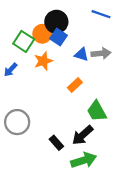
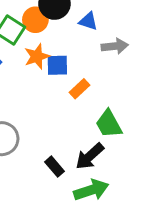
blue square: (59, 37) -> (57, 65), moved, turned -35
blue triangle: (81, 54) -> (88, 21), moved

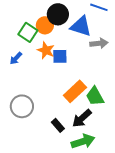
blue triangle: (88, 21) -> (81, 26), size x1.6
orange star: (37, 56) -> (46, 50), turned -30
orange rectangle: (79, 89) -> (75, 91), moved, size x1.6

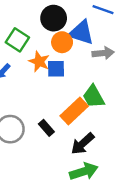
orange circle: (45, 25) -> (62, 42), moved
green trapezoid: (95, 96) -> (93, 97), moved
black rectangle: (58, 125) -> (46, 128), moved

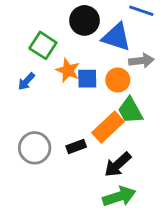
orange circle: (62, 42) -> (118, 80), moved
black rectangle: (46, 128) -> (76, 147), turned -70

